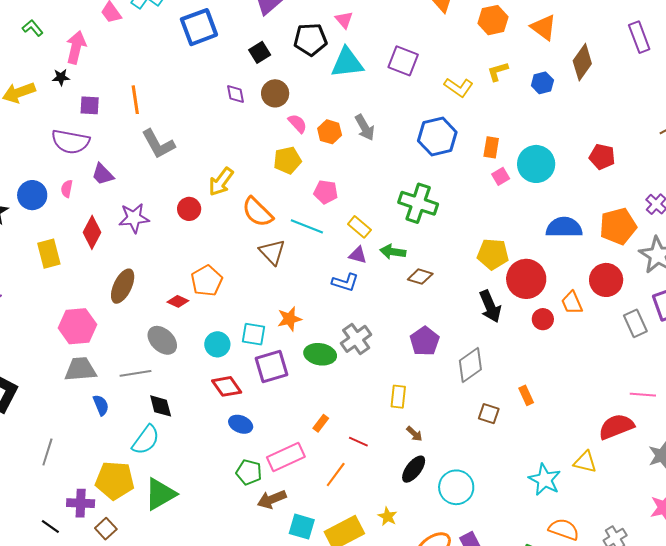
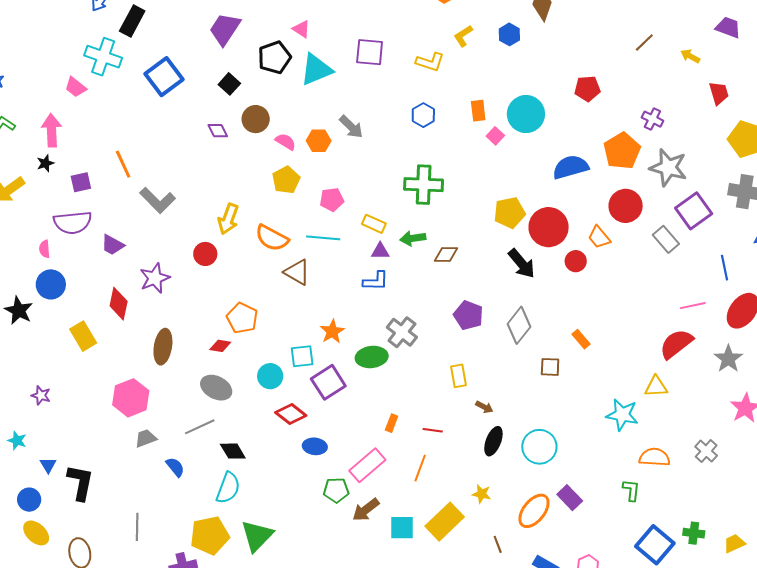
blue hexagon: (437, 136) -> (423, 115), size x0.6
pink semicircle: (67, 189) -> (45, 249), moved
gray trapezoid: (80, 369) -> (146, 438), size x0.7

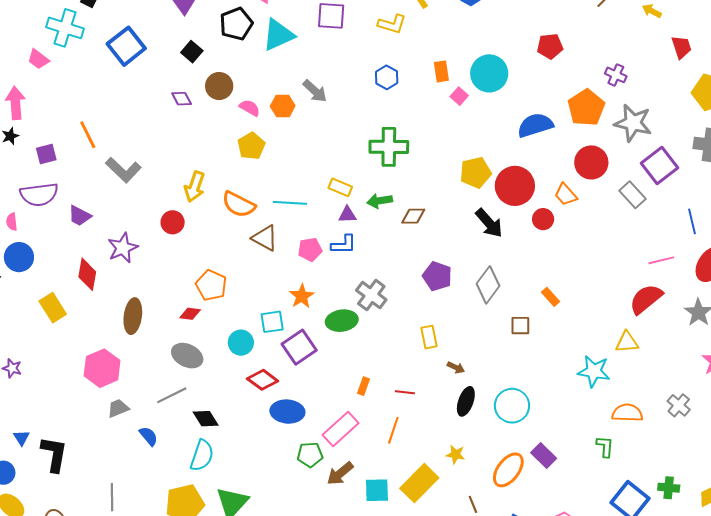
pink pentagon: (332, 200) -> (310, 249), moved
blue ellipse: (315, 446) -> (287, 412), size x1.4

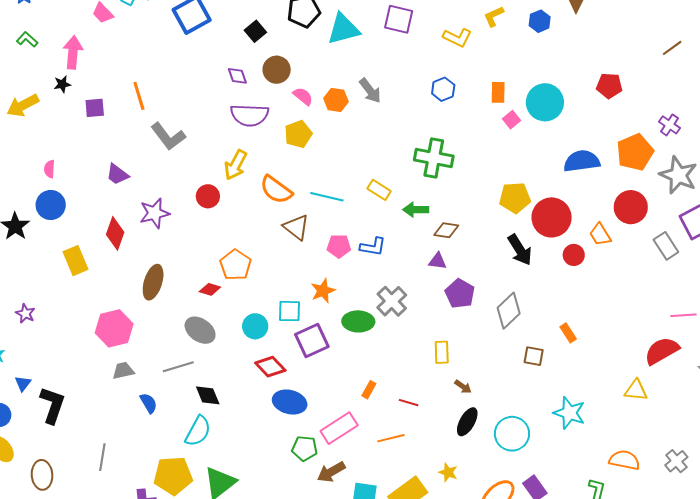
purple semicircle: (39, 194) -> (250, 115), moved
purple triangle: (347, 215) -> (438, 261), moved
cyan star: (594, 371) -> (569, 413), moved
orange line: (393, 430) -> (391, 438), turned 48

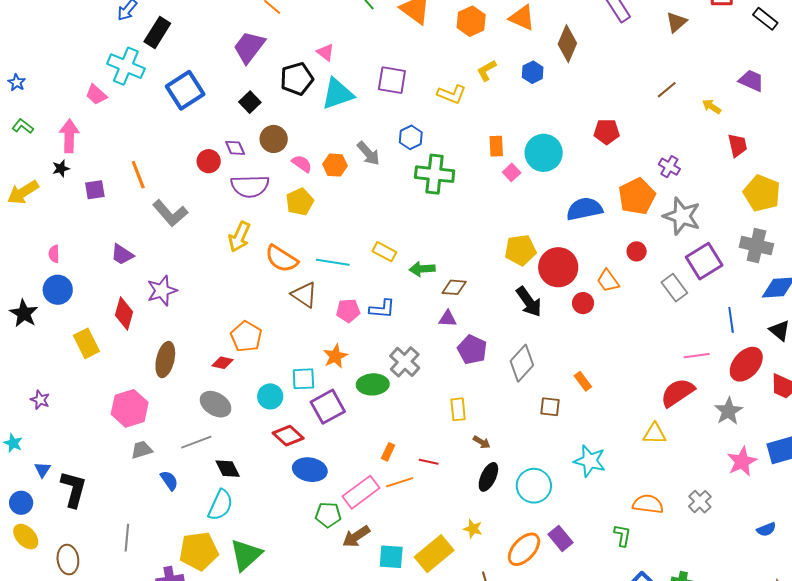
blue hexagon: (443, 89) -> (411, 137), moved
green cross: (434, 158) -> (435, 174), moved
red circle: (208, 196) -> (209, 161), moved
red circle: (631, 207) -> (637, 251), size x0.6
orange line: (391, 438) -> (400, 482), moved

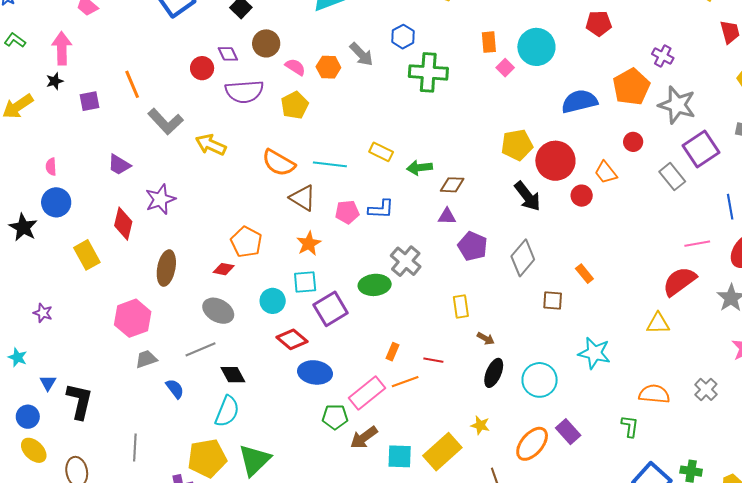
yellow arrow: (239, 237) -> (211, 145), moved, turned 92
orange star: (335, 356) -> (309, 244), moved

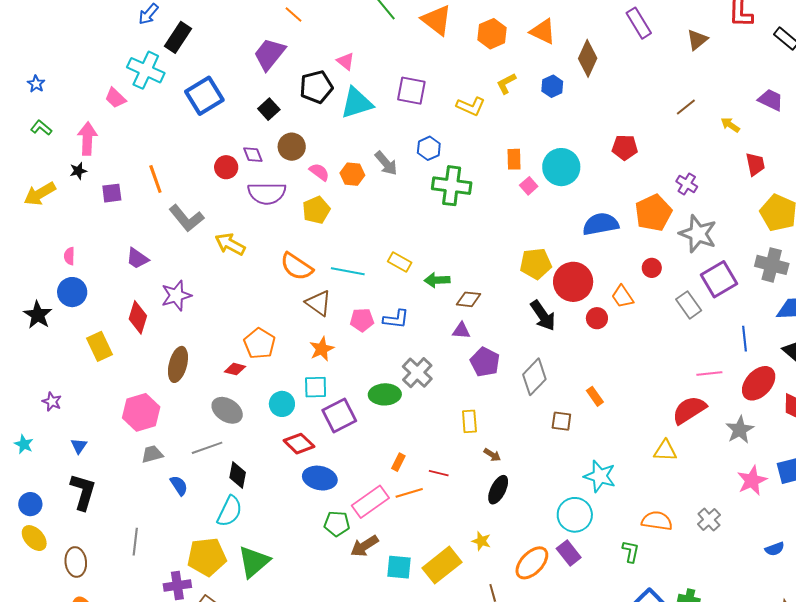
black diamond: (233, 375) -> (238, 475), turned 36
cyan circle: (540, 380) -> (575, 515), moved
blue triangle: (48, 383) -> (79, 446), moved

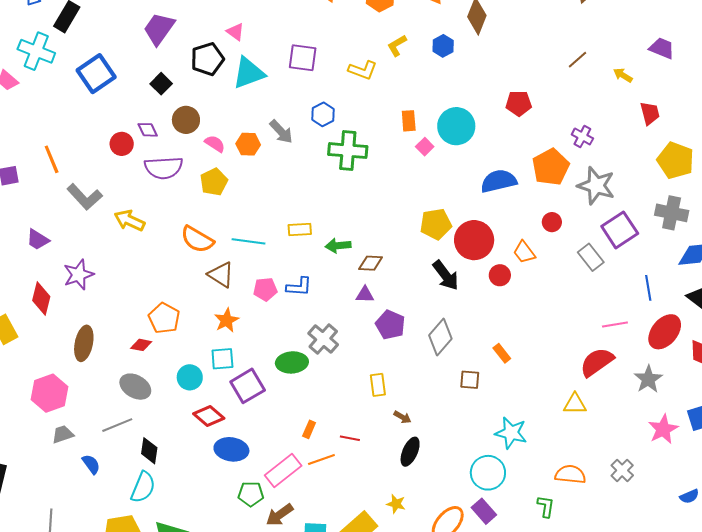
yellow rectangle: (400, 262) -> (300, 229), turned -30

